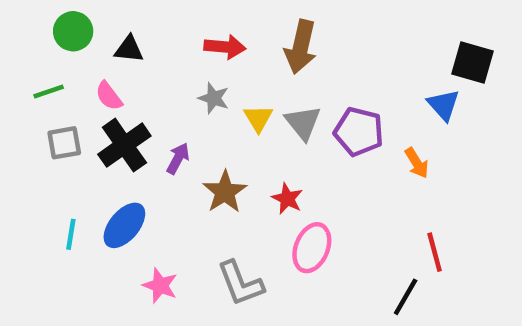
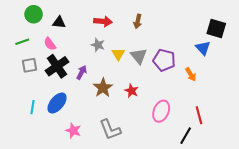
brown arrow: (301, 47) -> (138, 21), size x0.6
pink ellipse: (312, 248) -> (161, 111), moved

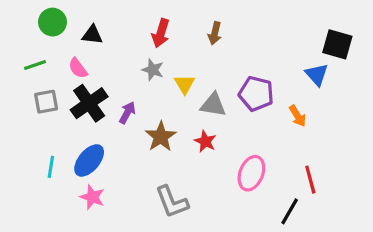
red arrow: (103, 21) -> (161, 33), turned 102
gray triangle: (139, 56) -> (213, 105), moved, turned -42
pink star: (73, 131) -> (92, 197), moved

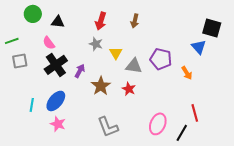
green line: (35, 65) -> (12, 41), moved
gray square: (46, 102) -> (20, 61), moved
pink ellipse: (251, 173) -> (158, 124), moved

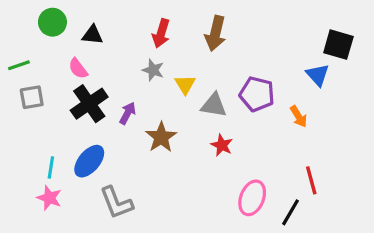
brown arrow: (135, 21) -> (215, 33), size x1.5
red star: (129, 89) -> (222, 145), moved
pink star: (58, 124) -> (49, 198), moved
gray L-shape: (108, 127) -> (116, 203), moved

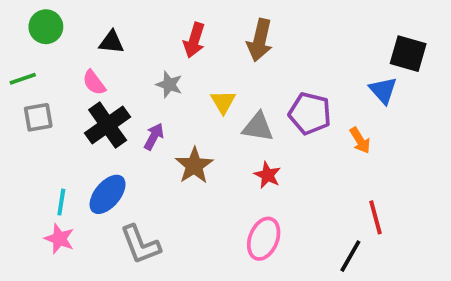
green circle: (52, 22) -> (46, 27), moved
gray star: (153, 70) -> (169, 85), moved
pink ellipse: (252, 198) -> (264, 239), moved

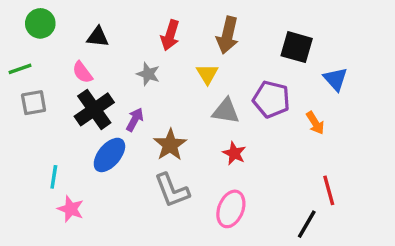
black square: (408, 54) -> (297, 47), moved
yellow triangle: (223, 102) -> (207, 74), moved
blue ellipse: (108, 194) -> (109, 155), moved
pink star: (59, 239) -> (71, 209), moved
gray L-shape: (140, 244) -> (172, 190), moved

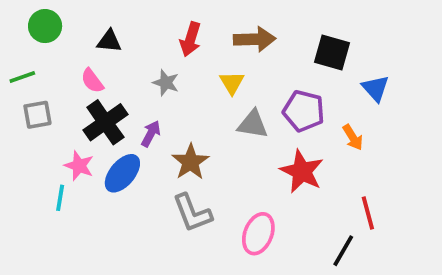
brown arrow: (228, 35) -> (255, 39), turned -105
red star: (234, 153) -> (302, 171), moved, size x1.6
pink star: (71, 209) -> (79, 166), moved

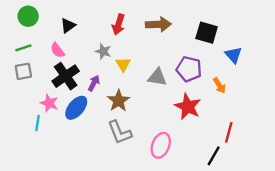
black triangle: (109, 41) -> (68, 26), turned -42
green line: (22, 77) -> (23, 48), moved
yellow triangle: (232, 83) -> (123, 64), moved
red line: (368, 213) -> (229, 132), turned 30

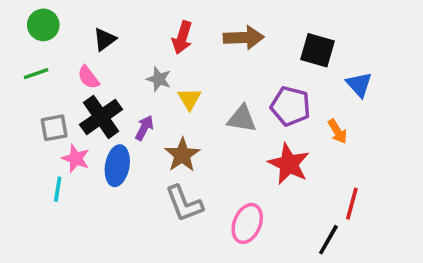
gray square: (23, 71) -> (54, 128), moved
blue ellipse: (76, 108) -> (117, 166), turned -30

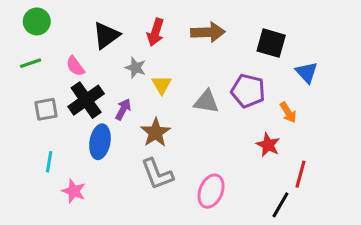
black triangle: (105, 39) -> (106, 35), moved, size x1.4
pink star: (76, 158) -> (74, 191), moved
red star: (289, 164) -> (268, 145), moved, size x0.7

